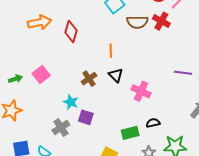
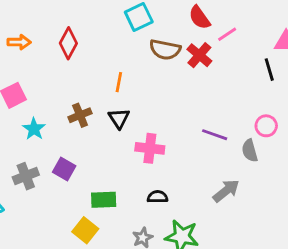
orange arrow: (40, 22) -> (19, 42), moved, size x0.7
pink cross: (141, 91) -> (150, 148), turned -30
cyan star: (71, 102) -> (34, 129), moved
green rectangle: (130, 133) -> (104, 200), moved

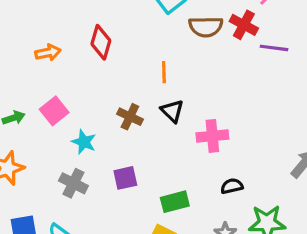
brown cross: (80, 115) -> (130, 117), turned -30
purple line: (215, 135) -> (274, 48), moved
purple square: (64, 169) -> (125, 178), turned -30
gray cross: (26, 176) -> (73, 183), moved, turned -30

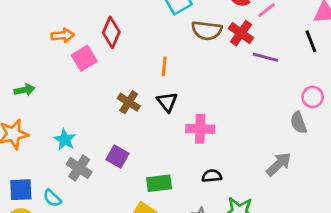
pink square: (54, 111) -> (84, 58), moved
cyan star: (84, 142) -> (65, 140), moved
purple square: (125, 178) -> (118, 156), turned 35
gray cross: (73, 183) -> (79, 168), moved

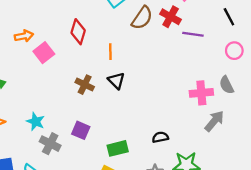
brown semicircle: (207, 30) -> (142, 18), turned -55
red diamond: (111, 32) -> (78, 32), moved
pink circle: (313, 97) -> (234, 51), moved
pink cross: (200, 129) -> (201, 93), moved

